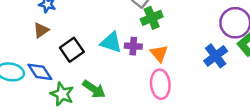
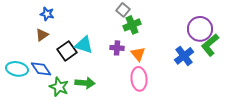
cyan triangle: (111, 42) -> (84, 45), moved
green arrow: (94, 89) -> (85, 83), turned -30

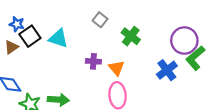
green cross: (132, 25) -> (131, 36), moved, turned -30
cyan triangle: (84, 45) -> (58, 38), moved
black square: (67, 51) -> (30, 36), moved

